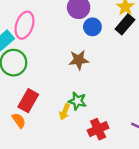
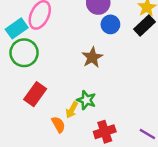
brown star: (79, 60) -> (92, 57), turned -30
orange semicircle: (19, 120) -> (58, 125), moved

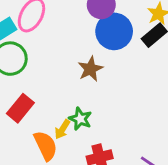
blue circle: (110, 24) -> (114, 31), size x1.6
orange semicircle: (58, 125) -> (46, 146), size x1.5

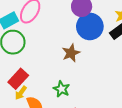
yellow arrow: (62, 129) -> (21, 93), moved

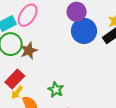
brown star: (71, 53) -> (29, 51), moved

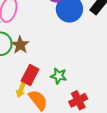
red rectangle: (15, 79) -> (30, 75), moved

